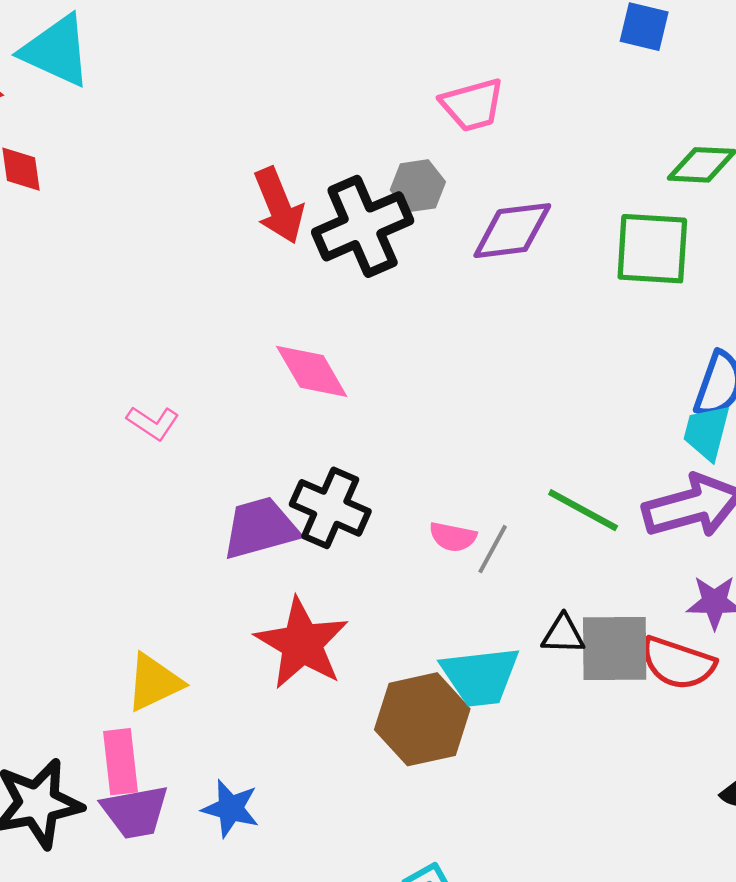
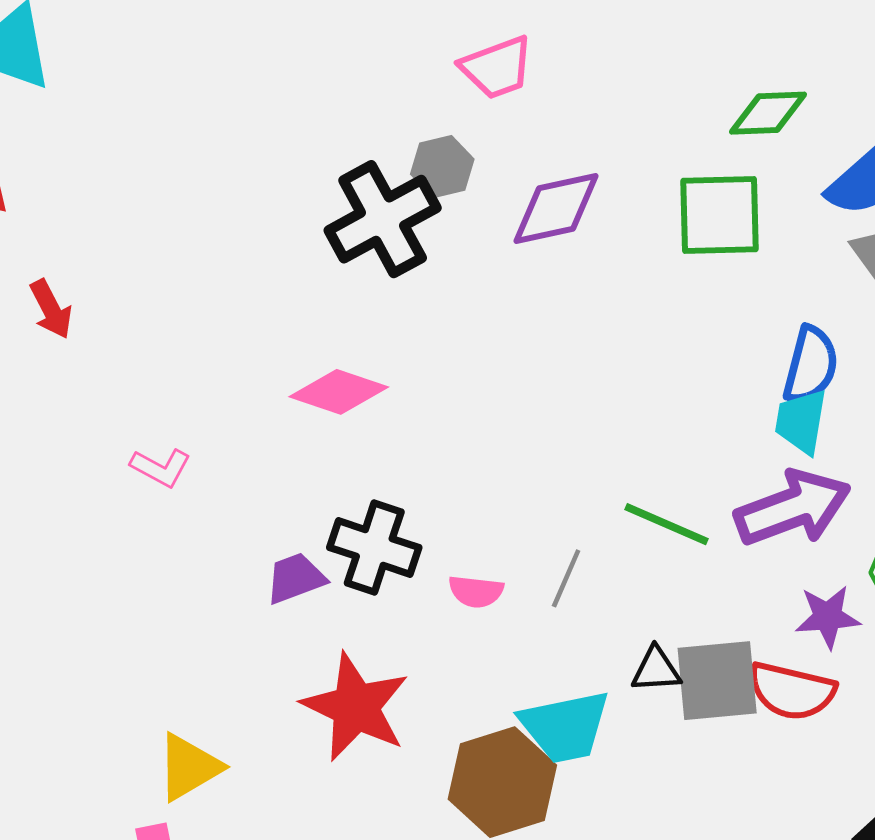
red arrow: (279, 206) -> (51, 309), moved, size x0.7
pink diamond: (312, 371) -> (339, 392), turned -36
purple trapezoid: (260, 528) -> (295, 578), size x0.7
pink semicircle: (453, 537) -> (476, 591), moved

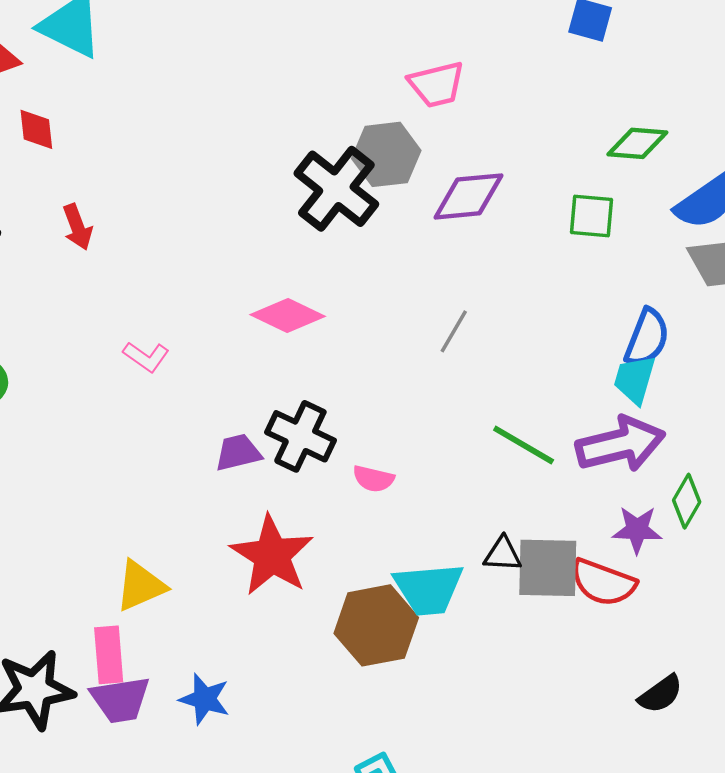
gray hexagon: (442, 167) -> (386, 154), size x1.4
green square: (719, 215) -> (592, 216), size x0.7
black cross: (383, 219) -> (336, 189), turned -30
gray line: (566, 578) -> (454, 331), moved

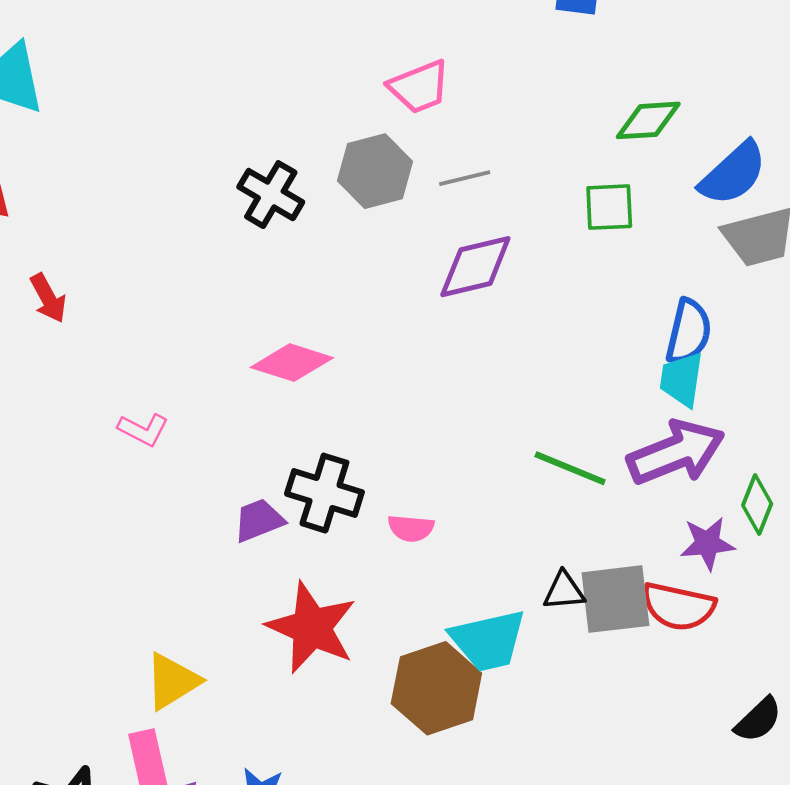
black cross: (336, 189) -> (271, 195), moved, size x0.7
purple diamond: (468, 196) -> (475, 267), moved
gray line: (454, 331) -> (465, 178), moved, turned 54

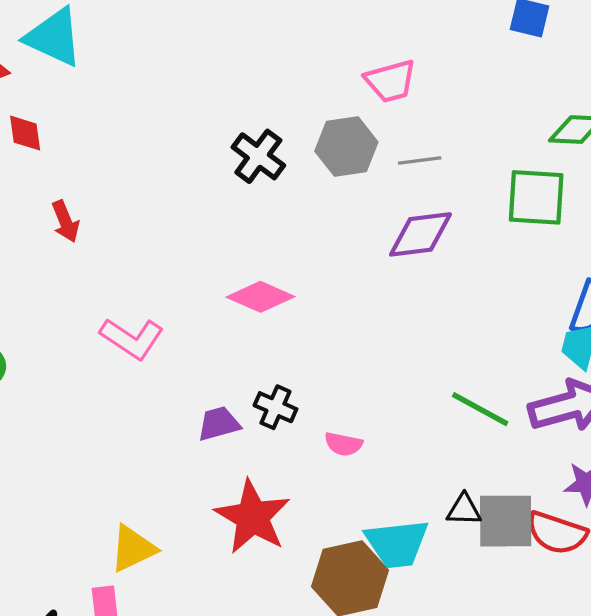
green square: (609, 207) -> (536, 197), size x1.4
pink L-shape: (143, 430) -> (132, 338), size x1.5
black cross: (324, 493) -> (275, 407), size x0.7

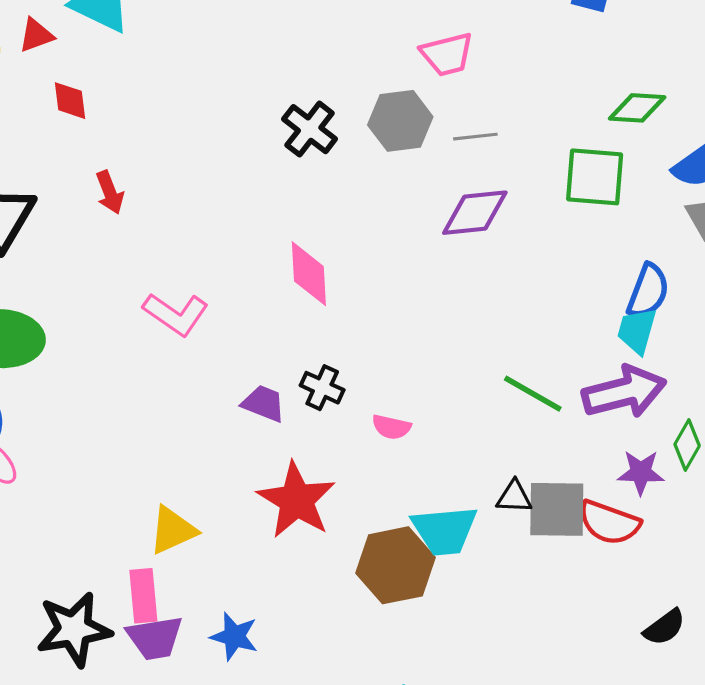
pink diamond: (260, 297) -> (309, 274), turned 62
purple trapezoid: (219, 424) -> (264, 403), turned 36

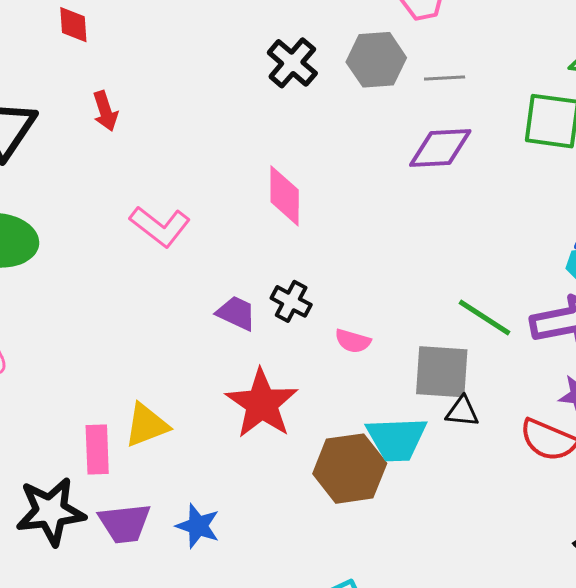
gray square: (557, 509) -> (442, 372), moved
pink rectangle: (143, 596) -> (97, 449), moved

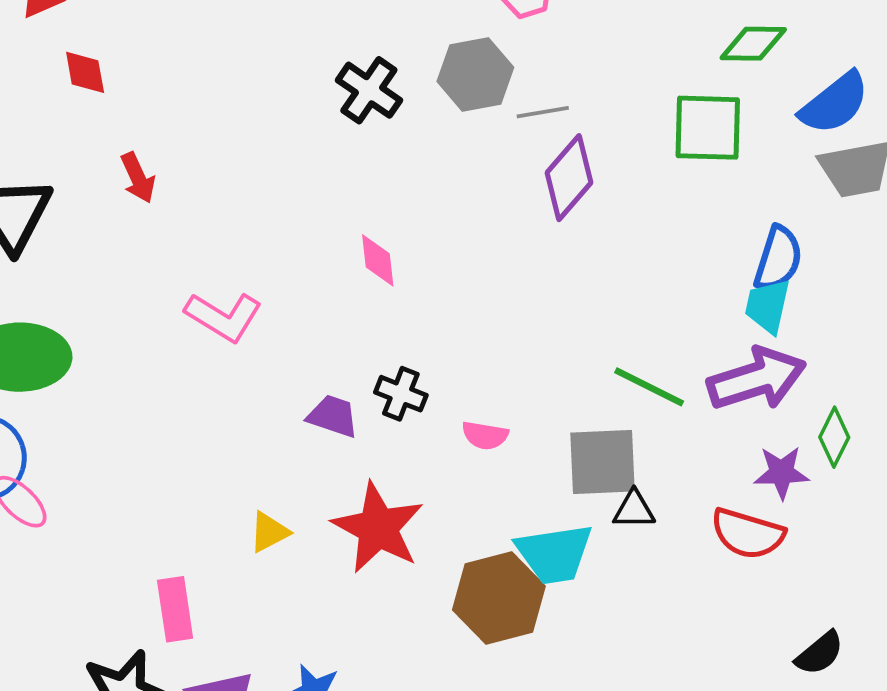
gray line: (445, 78) -> (543, 112), moved
purple diamond: (440, 148) -> (569, 178), turned -40
pink diamond: (285, 196) -> (378, 260), size x0.7
yellow triangle: (146, 425) -> (269, 532), moved, size x0.7

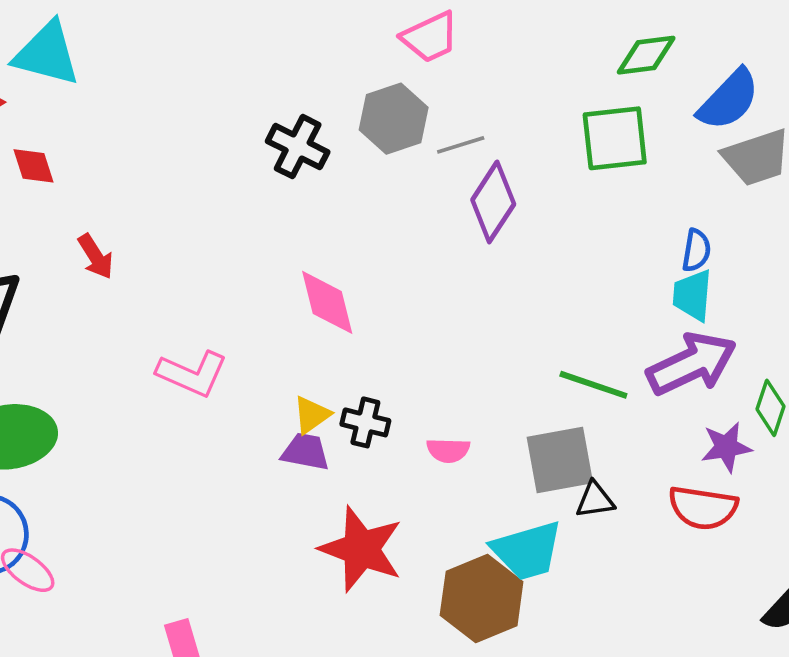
blue semicircle: (778, 259) -> (696, 250), size x0.7
pink diamond: (378, 260) -> (327, 302), size x1.4
yellow triangle: (269, 532) -> (312, 415), moved

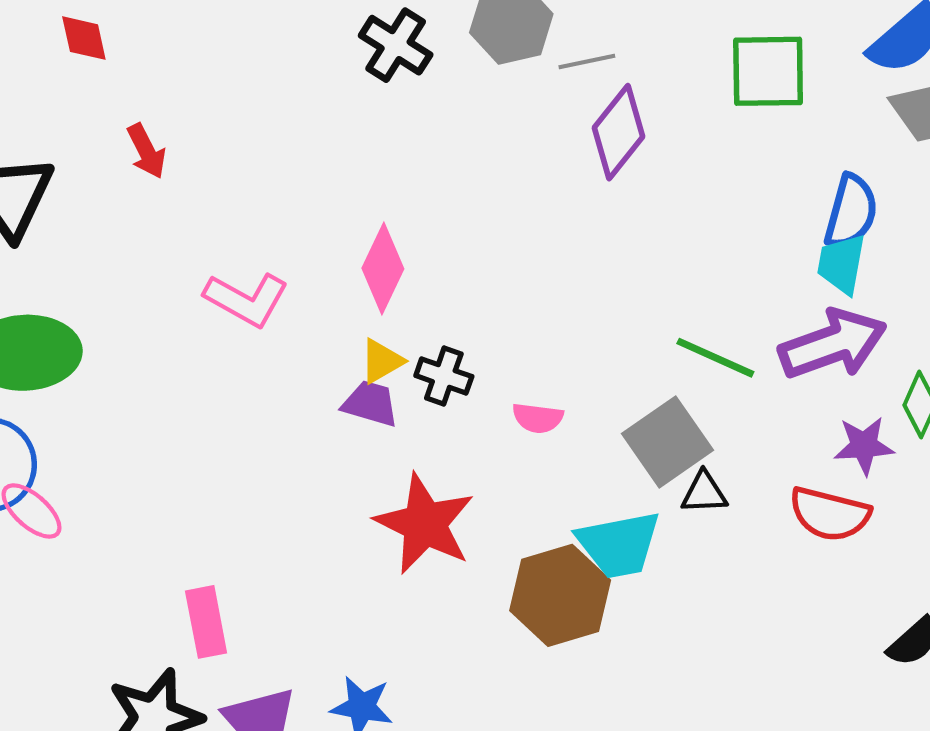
blue semicircle: (696, 250) -> (851, 212), size x1.5
pink diamond: (327, 302) -> (383, 269), moved, turned 34
gray square: (560, 460) -> (668, 442), turned -30

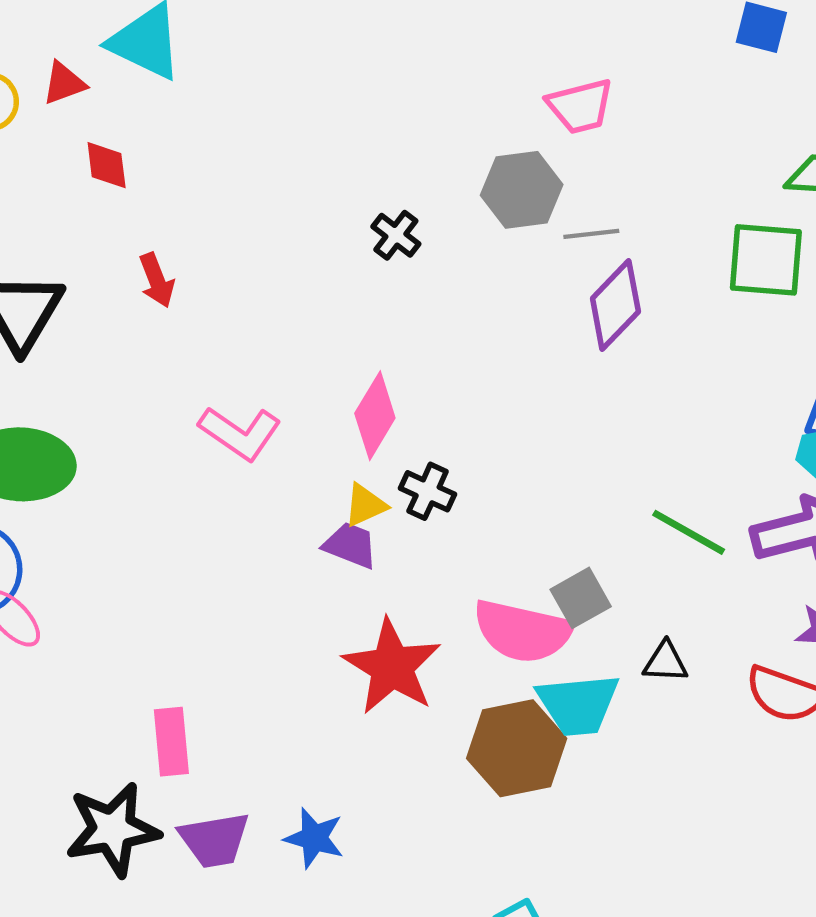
black cross: (396, 45) -> (396, 235), moved, size x0.7
black cross: (444, 376) -> (428, 491), moved
pink semicircle: (538, 418) -> (523, 631), moved, size x2.0
gray square: (668, 442) -> (581, 598), moved, size x0.7

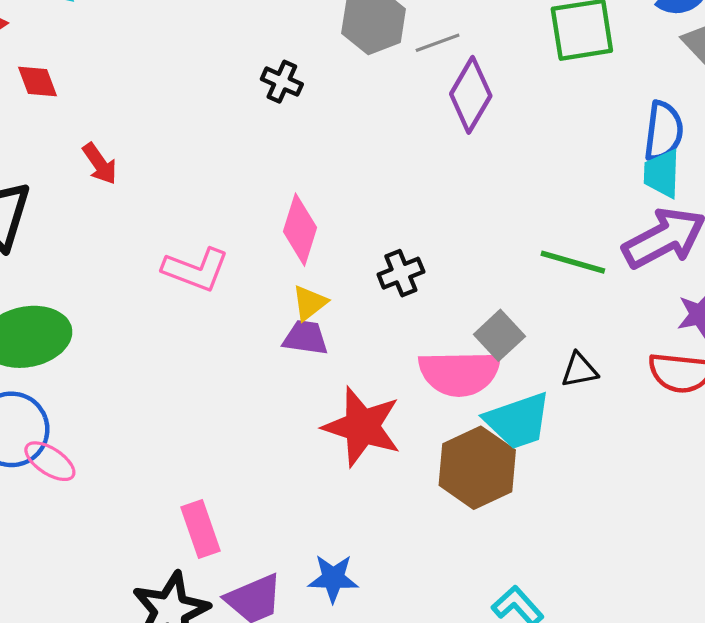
black cross: (428, 491) -> (401, 273), moved, turned -33

